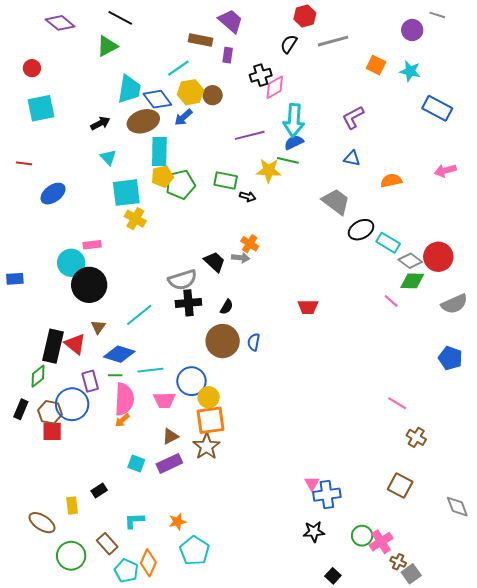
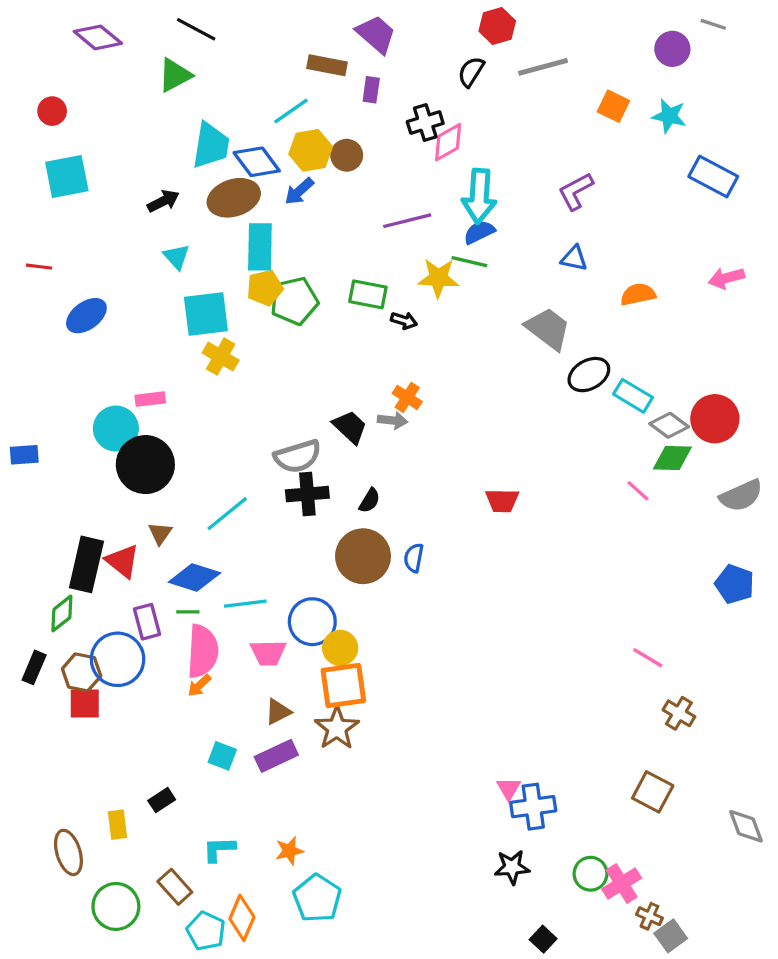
brown ellipse: (42, 523) -> (68, 852), turned 40

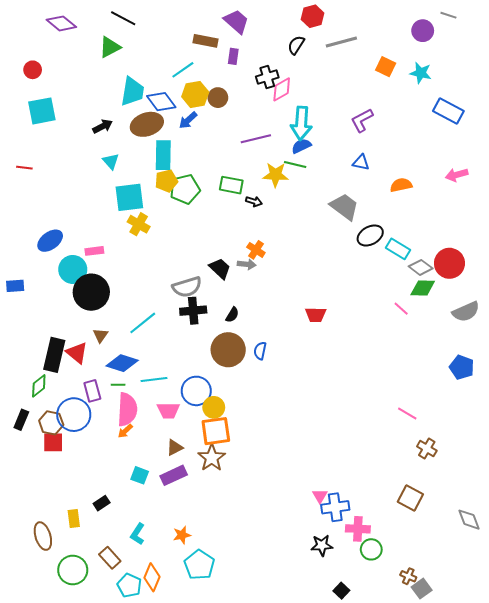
blue ellipse: (86, 316) -> (50, 241), moved
cyan L-shape: (219, 849) -> (138, 534), turned -55
pink cross: (622, 884) -> (358, 529), moved, turned 35

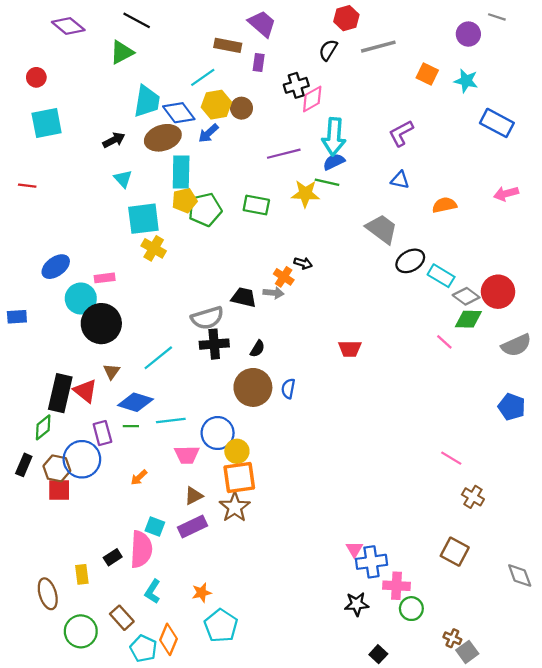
black arrow: (254, 202) -> (303, 263), moved
black trapezoid: (220, 268) -> (244, 297), turned -30
pink semicircle: (127, 409) -> (141, 549), moved

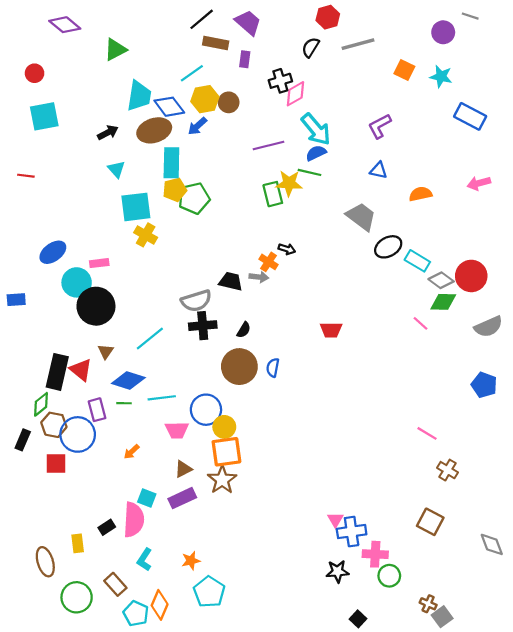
black line: (137, 20) -> (202, 19), moved, turned -68
cyan arrow: (334, 137) -> (316, 129), turned -44
green rectangle: (256, 205) -> (273, 194), moved, turned 65
brown hexagon: (57, 468) -> (54, 425), moved

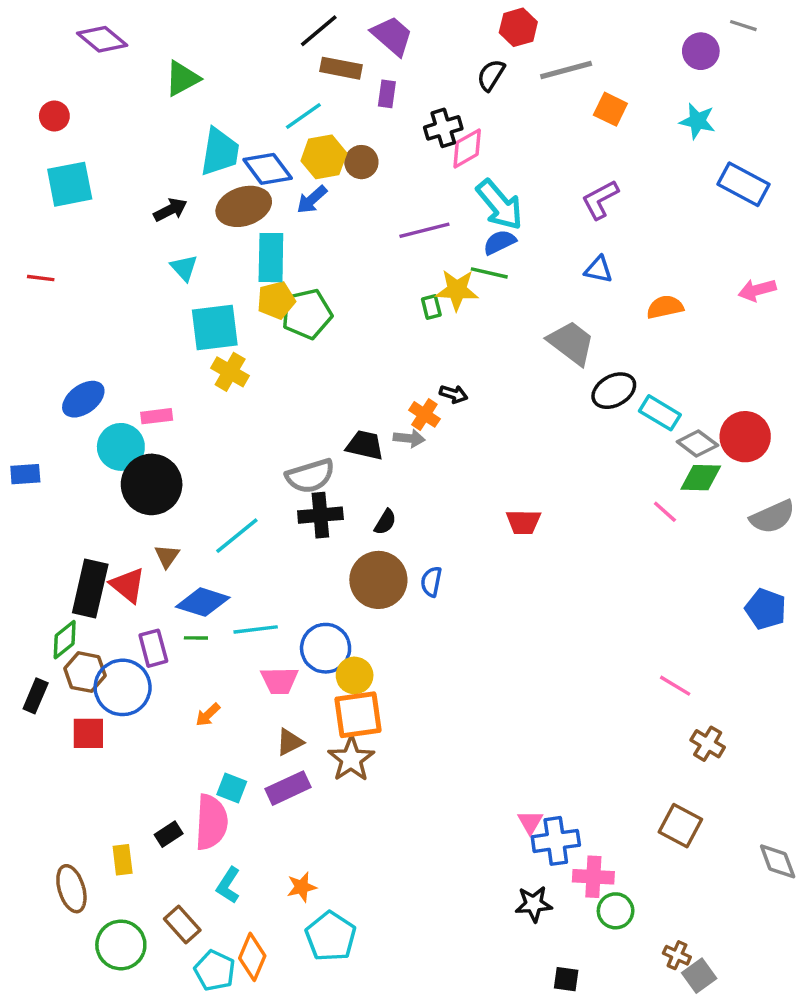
orange square: (404, 70) -> (610, 109), moved
green rectangle: (273, 194) -> (431, 307), size x0.6
black square: (358, 619) -> (566, 979), turned -35

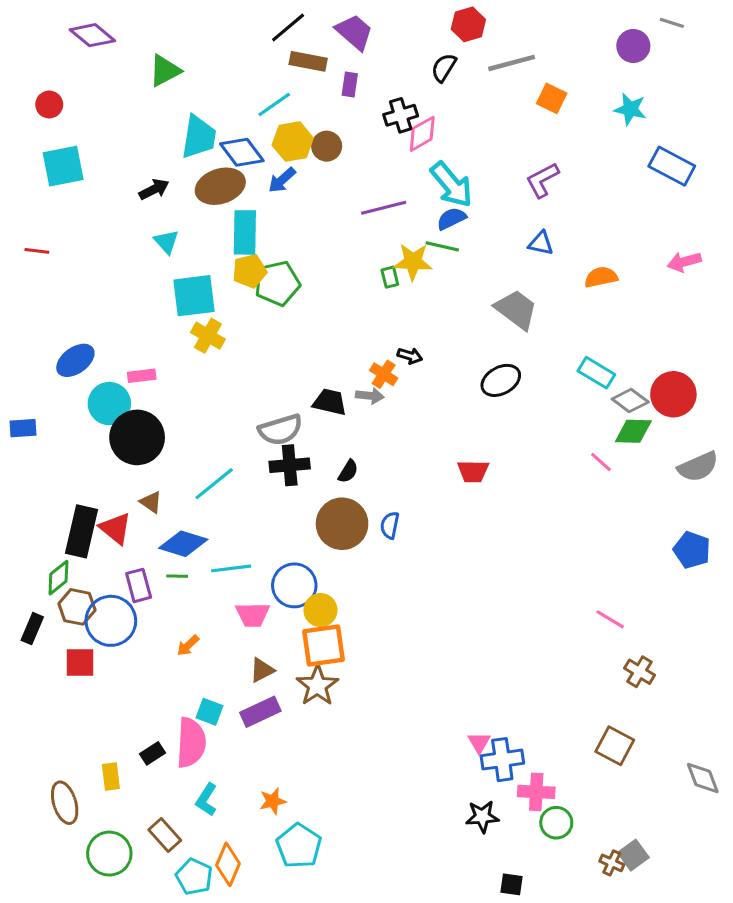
black ellipse: (614, 391) -> (501, 380), moved
brown triangle: (167, 556) -> (151, 502), turned -30
gray square: (699, 976) -> (633, 855), moved

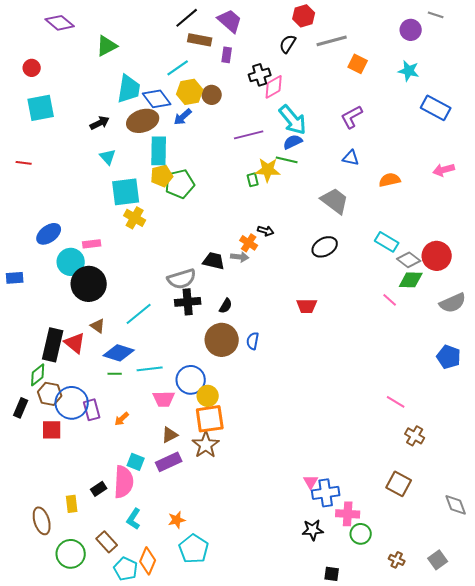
purple rectangle: (139, 585) -> (92, 410), moved
gray square: (633, 855) -> (438, 560), moved

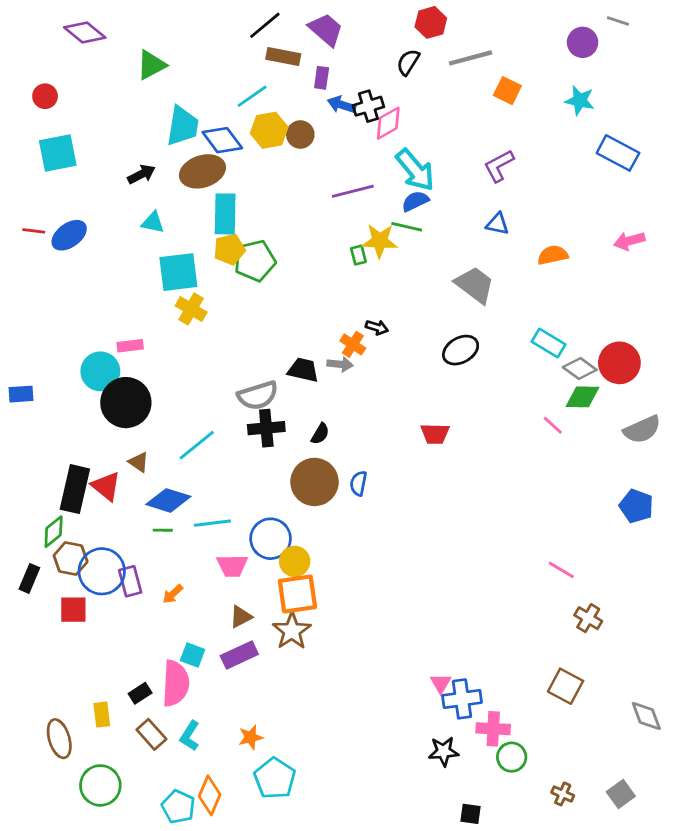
blue arrow: (183, 117) -> (341, 105), moved, turned 60
cyan triangle: (108, 157) -> (153, 222), turned -36
blue ellipse: (49, 234) -> (69, 235), moved
brown rectangle: (107, 542) -> (151, 734), moved

